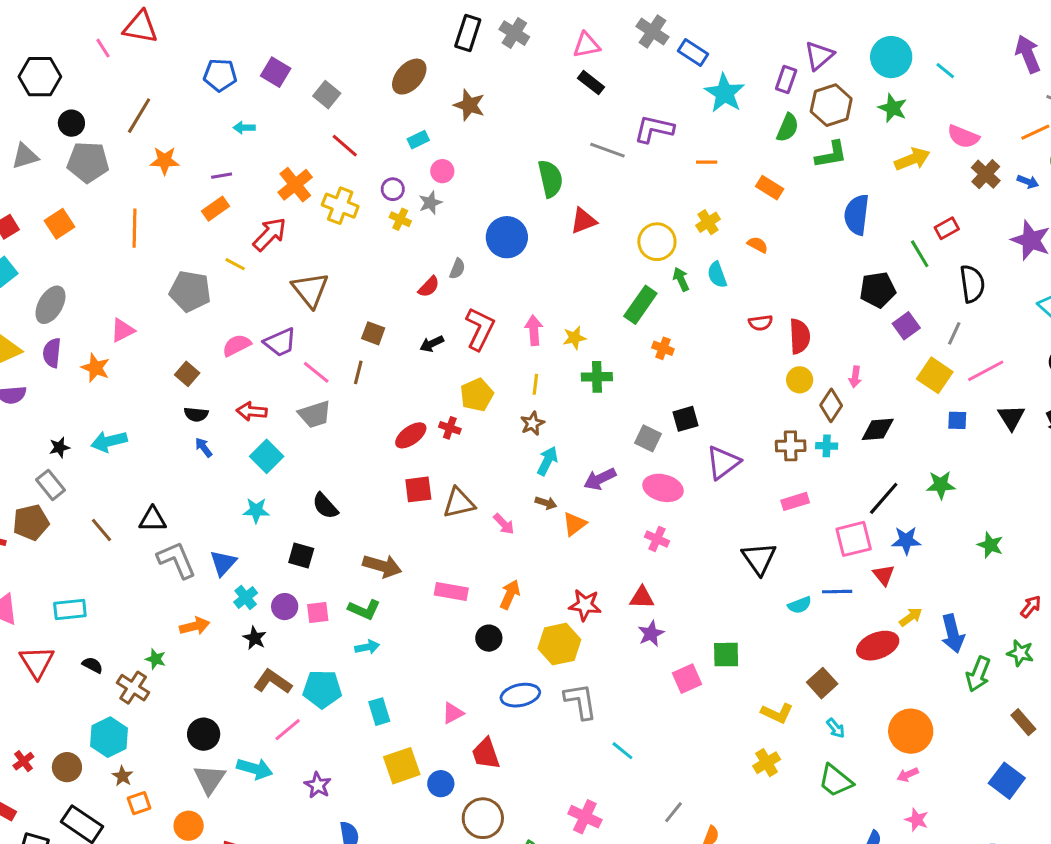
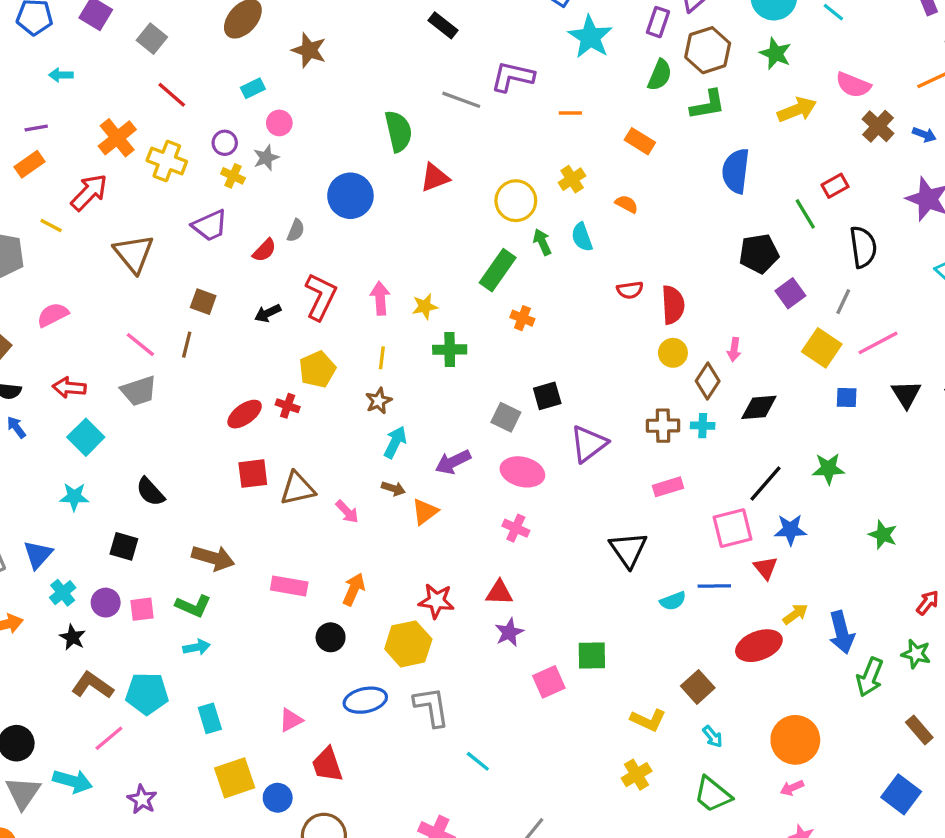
purple trapezoid: (280, 342) -> (210, 225), moved

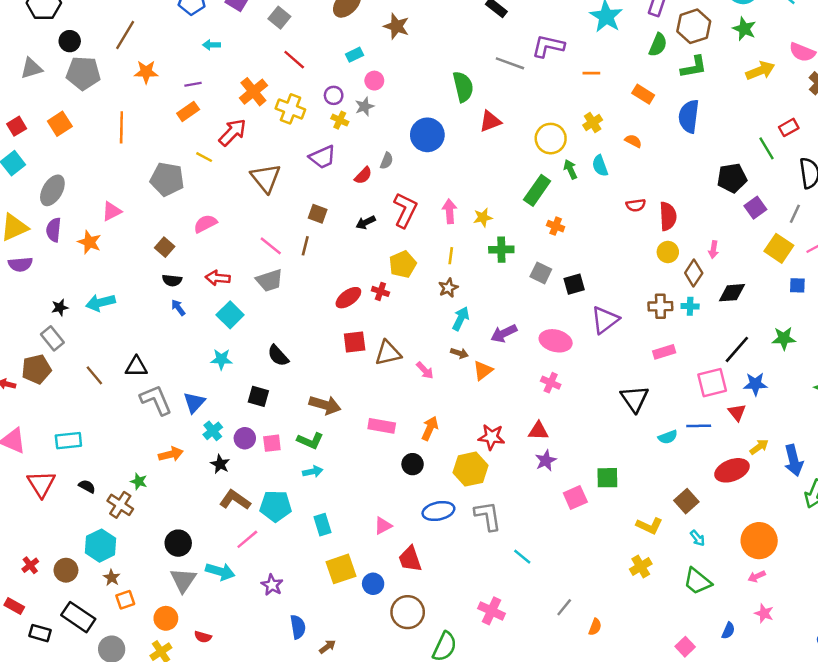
blue semicircle: (736, 171) -> (689, 116), moved
gray square: (506, 417) -> (541, 273), moved

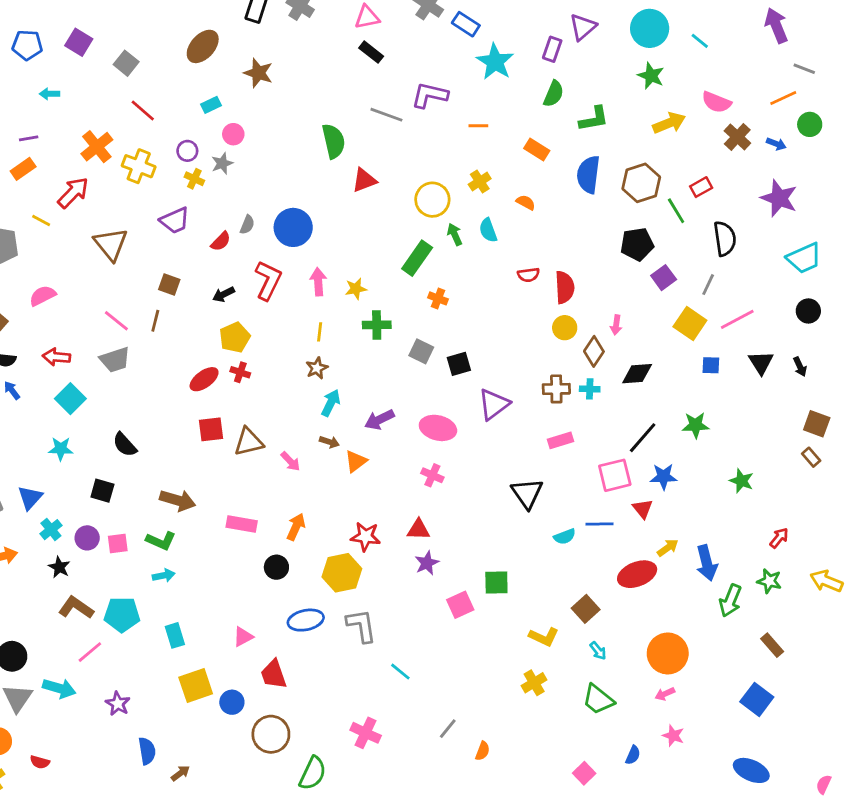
brown hexagon: (694, 26) -> (641, 183), moved
blue circle: (427, 135) -> (293, 227), moved
yellow pentagon: (403, 264) -> (235, 337), moved

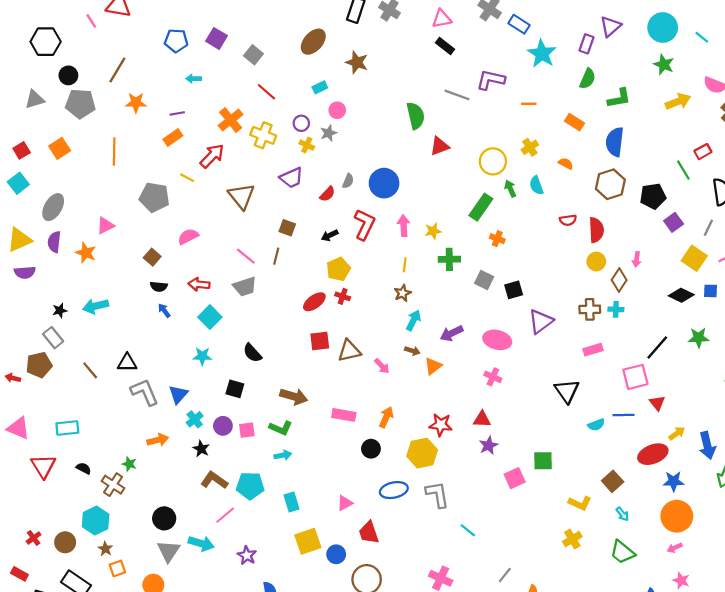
brown hexagon: (641, 183) -> (610, 184), moved
black diamond: (637, 374) -> (681, 295), moved, turned 30
blue star: (664, 477) -> (674, 481), moved

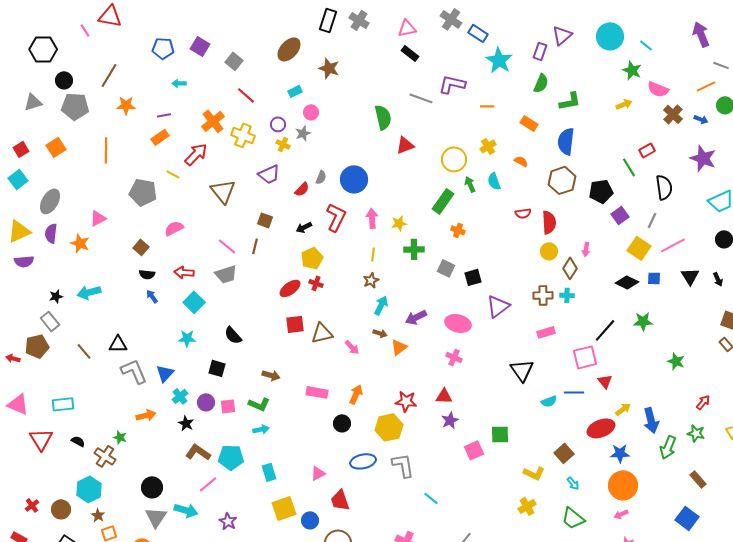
green star: (664, 65) -> (632, 70), moved
yellow arrow: (678, 102) -> (624, 104), size x0.7
brown arrow: (294, 396) -> (271, 375), size x0.7

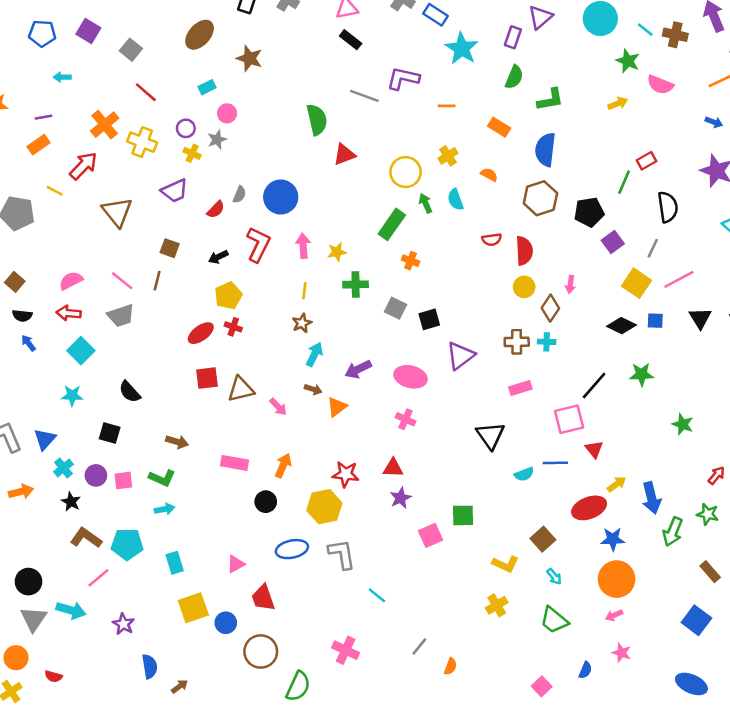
brown cross: (673, 114) -> (675, 35), moved, turned -30
green line: (629, 167) -> (624, 182), turned 54
pink semicircle: (174, 228) -> (71, 281), moved

